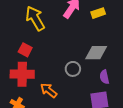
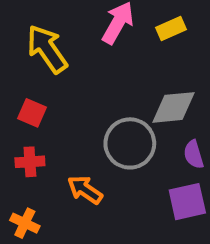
gray circle: (73, 69) -> (130, 143), size x1.6
red cross: (22, 74) -> (30, 162), size x0.6

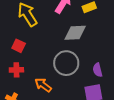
gray diamond: (174, 107) -> (75, 33), moved

